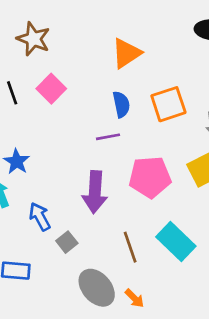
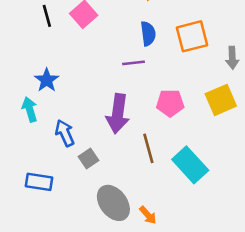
pink pentagon: (150, 177) -> (170, 103), size x0.7
brown line: (130, 247) -> (148, 148), moved

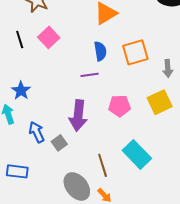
brown line: (148, 148) -> (103, 165), moved
gray square: (88, 158) -> (59, 143), moved

